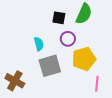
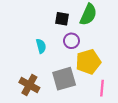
gray square: (50, 66) -> (64, 79), moved
brown cross: (15, 81) -> (29, 85), moved

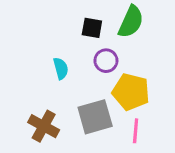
yellow pentagon: (88, 62) -> (131, 92), turned 30
pink line: (102, 88) -> (136, 131), moved

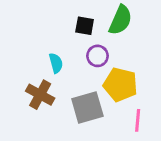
brown cross: (44, 126) -> (40, 95), moved
pink line: (136, 131) -> (138, 120), moved

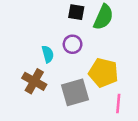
black square: (85, 26) -> (76, 12), moved
purple circle: (97, 56) -> (73, 44), moved

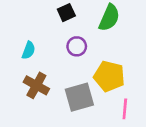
black square: (76, 12) -> (66, 13), moved, turned -35
cyan semicircle: (48, 54) -> (29, 50), moved, turned 35

